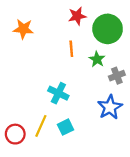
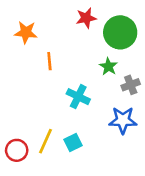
orange line: (71, 49) -> (49, 61), moved
cyan cross: (58, 93) -> (78, 97), moved
blue star: (110, 107) -> (123, 120), turned 30

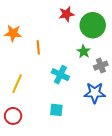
orange star: (26, 32) -> (13, 33), moved
yellow line: (45, 141) -> (17, 84), moved
cyan square: (73, 142) -> (56, 110), turned 32

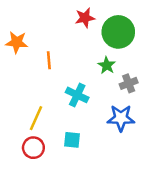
yellow line: (17, 84) -> (36, 118), moved
red circle: (13, 116) -> (33, 148), moved

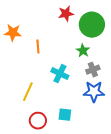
gray cross: (129, 83) -> (93, 70), moved
cyan square: (72, 140) -> (65, 115), moved
red circle: (33, 148) -> (38, 121), moved

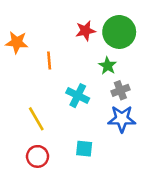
red star: (66, 14) -> (85, 31), moved
yellow line: (28, 92) -> (36, 119), turned -54
red circle: (38, 121) -> (37, 156), moved

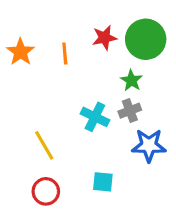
orange star: (17, 42) -> (20, 52), turned 30
orange line: (49, 60) -> (65, 54), moved
gray cross: (120, 90) -> (130, 111), moved

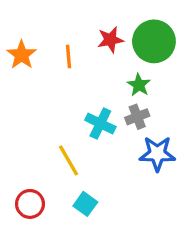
yellow line: (44, 145) -> (69, 160), moved
cyan square: (103, 182) -> (85, 204), moved, turned 30
red circle: (46, 191) -> (30, 204), moved

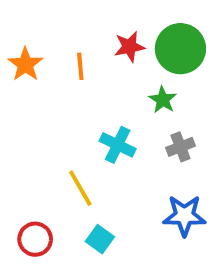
gray cross: (137, 117) -> (180, 147), moved
blue star: (157, 154) -> (184, 216), moved

